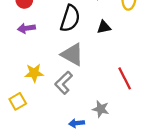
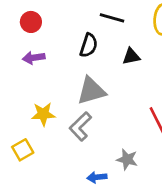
black semicircle: (70, 18) -> (89, 45), size x0.7
gray triangle: (72, 54) -> (91, 91), turned -45

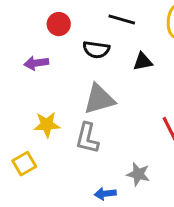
red circle: (31, 22) -> (59, 24), moved
black semicircle: (89, 45) -> (96, 50), turned 80
gray L-shape: (80, 126) -> (87, 138), turned -32

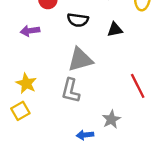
yellow star: (47, 125) -> (26, 83), moved, turned 30
gray star: (138, 174) -> (111, 119), turned 30

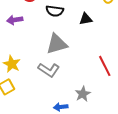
gray L-shape: (71, 91) -> (49, 70), turned -70

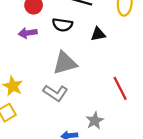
purple arrow: (15, 20) -> (28, 33), moved

